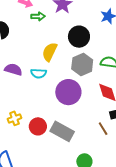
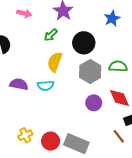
green arrow: (38, 16) -> (51, 35), moved, turned 144
purple circle: (68, 92) -> (94, 103), moved, size x0.6

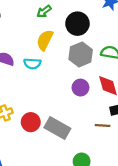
brown line: (119, 136) -> (103, 126), turned -56

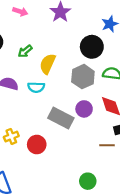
green arrow: (44, 11) -> (25, 51), moved
black circle: (77, 24) -> (92, 47), moved
gray rectangle: (57, 128) -> (61, 118), moved

